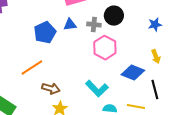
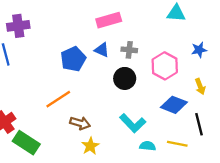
black circle: (114, 16) -> (125, 78), moved
blue triangle: (70, 25) -> (102, 50), turned 32
pink hexagon: (105, 48) -> (165, 66), moved

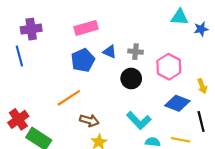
pink rectangle: (109, 20) -> (86, 28), moved
blue star: (199, 50) -> (201, 29), moved

